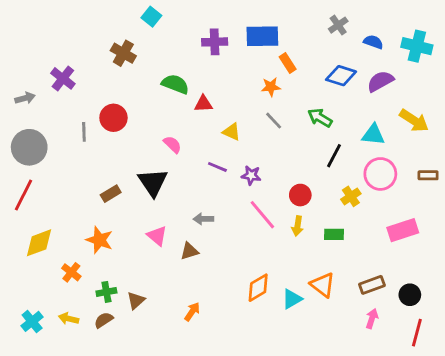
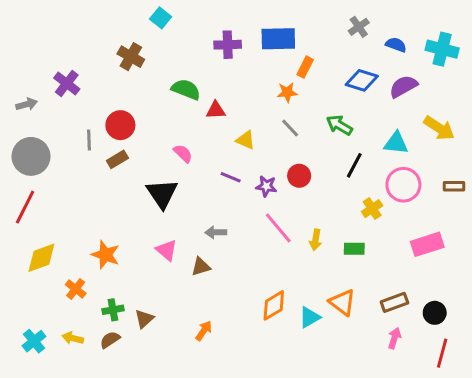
orange rectangle: (288, 63) -> (305, 67), turned 60
brown rectangle: (111, 194) -> (117, 159), moved
red circle: (300, 195) -> (299, 176), moved

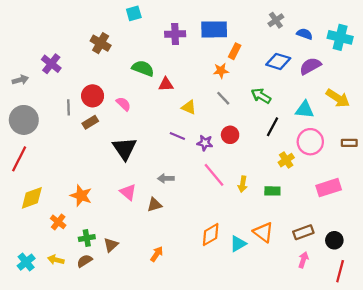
cyan square: (161, 18) -> (134, 13), moved, turned 35
pink semicircle: (183, 153) -> (123, 104), moved

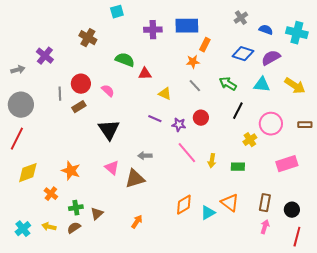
cyan triangle: (305, 110) -> (262, 85), moved
brown triangle: (154, 205) -> (135, 179), size x1.5
brown rectangle: (303, 232) -> (265, 203), turned -60

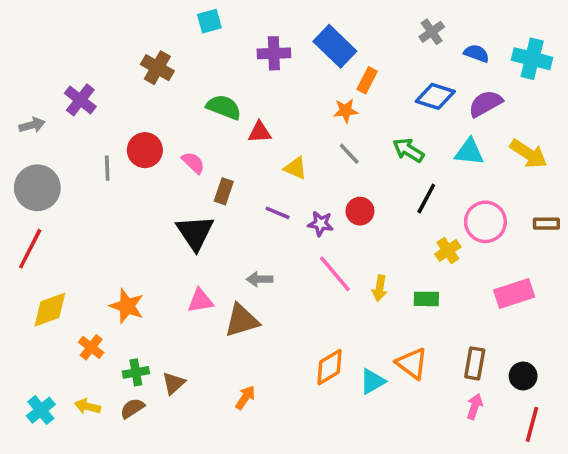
blue rectangle: (187, 26) -> (335, 46), turned 45
brown rectangle: (79, 107) -> (224, 191), moved, turned -40
pink triangle: (112, 168) -> (200, 301), turned -49

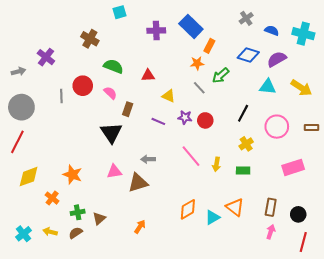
green semicircle: (224, 107) -> (113, 66), moved
green arrow: (408, 150) -> (221, 75), moved, turned -72
purple star: (321, 224) -> (185, 117), moved
yellow cross: (448, 251) -> (246, 144), moved

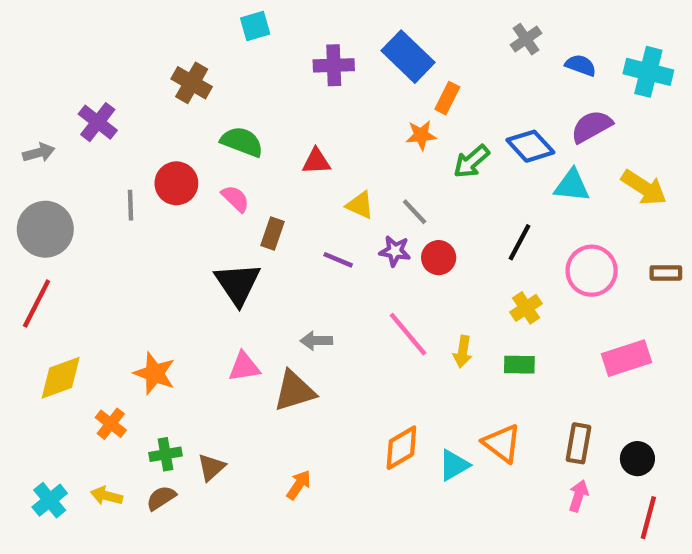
blue diamond: (248, 55) -> (530, 146), moved, turned 30
gray line: (199, 88) -> (415, 212), moved

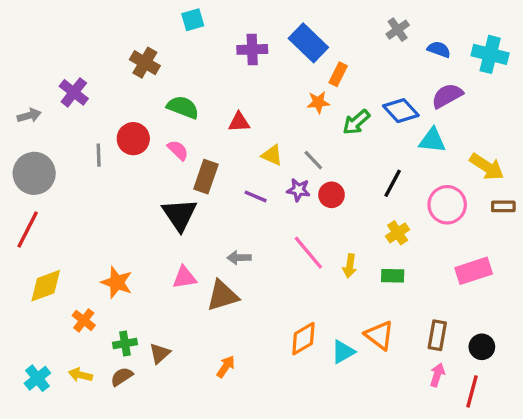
yellow arrow: (644, 188) -> (487, 167), moved
brown rectangle: (273, 234) -> (206, 177), size x1.4
red line: (648, 518) -> (472, 391), moved

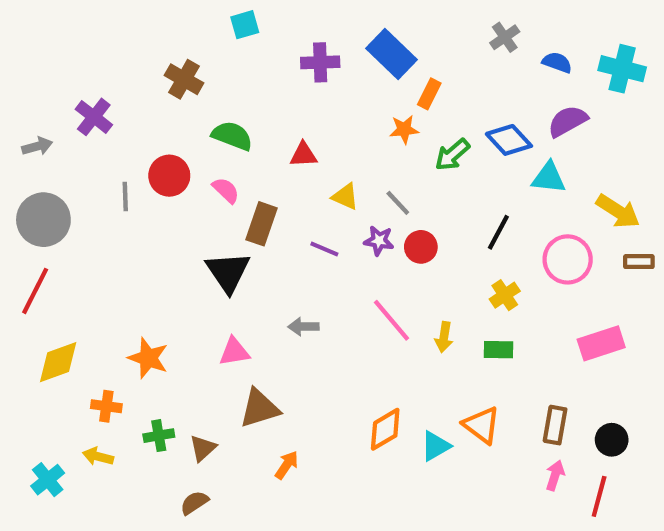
brown triangle: (222, 296) -> (259, 408), moved
orange cross: (84, 320) -> (106, 406), turned -30
yellow arrow: (80, 375) -> (98, 457), moved
brown semicircle: (122, 377) -> (194, 503), moved

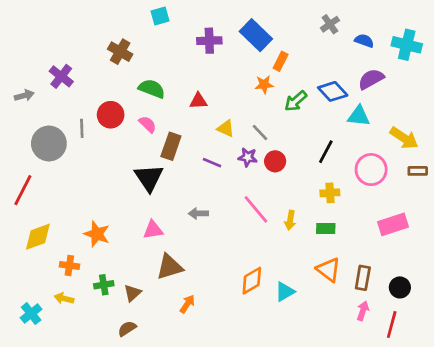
gray circle: (43, 220) -> (49, 144), moved
yellow cross: (505, 295) -> (330, 193), turned 30
orange triangle: (482, 425) -> (329, 270), moved

